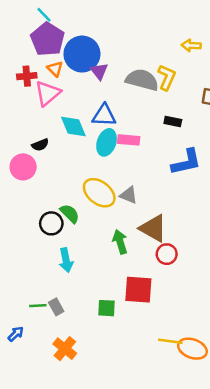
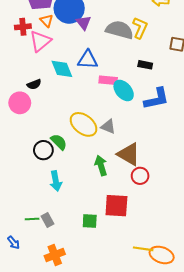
cyan ellipse: (107, 142) -> (124, 91), moved, turned -60
blue arrow: (16, 334) -> (14, 243), turned 96
orange cross: (65, 349) -> (55, 255), turned 30

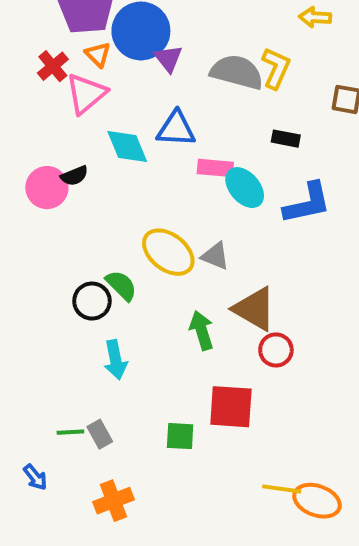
red cross: (23, 27) -> (53, 66), turned -35
pink circle: (20, 103) -> (47, 188), moved

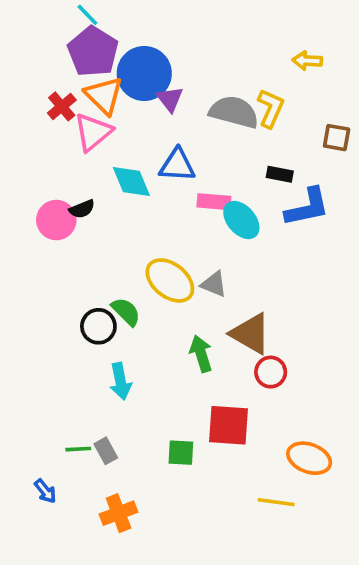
orange triangle: (98, 54) -> (104, 95), size x1.6
blue L-shape: (307, 203) -> (307, 207), moved
orange ellipse: (317, 501) -> (309, 458), moved

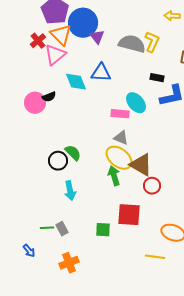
pink rectangle: (214, 202) -> (120, 114), moved
yellow ellipse: (170, 280) -> (119, 158), moved

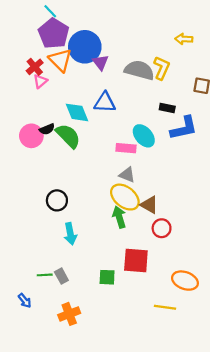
pink triangle: (55, 55) -> (40, 81), moved, size x0.6
green semicircle: (73, 153) -> (68, 136), moved, size x1.4
brown triangle: (141, 165) -> (149, 205), size x0.7

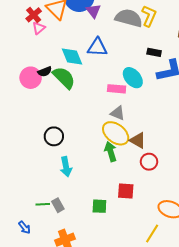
red square: (136, 261) -> (126, 191), size x0.7
yellow line: (165, 307) -> (152, 234), turned -66

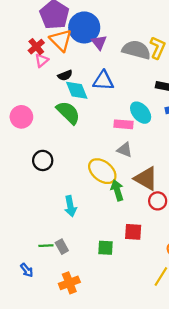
black semicircle: (45, 72) -> (65, 75), moved
pink circle: (31, 78) -> (21, 117), moved
yellow ellipse: (116, 133) -> (102, 171), moved
black circle: (54, 136) -> (43, 160), moved
brown triangle: (138, 140) -> (146, 179), size x1.4

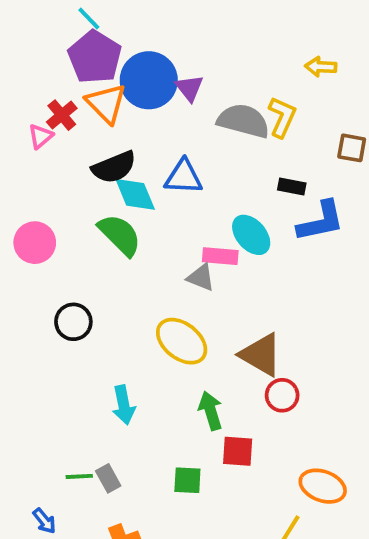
purple triangle: (99, 42) -> (189, 88), moved
pink triangle: (42, 60) -> (41, 136), moved
black semicircle: (65, 75) -> (114, 167), size x1.6
gray triangle: (125, 150) -> (201, 277), moved
green arrow: (117, 190) -> (211, 411), moved

